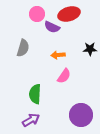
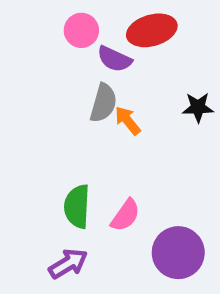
gray semicircle: (23, 48) -> (103, 103), moved
orange arrow: (58, 55) -> (128, 121), turned 56
pink semicircle: (64, 76) -> (125, 215), moved

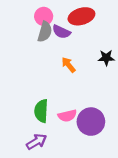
gray semicircle: (103, 103) -> (45, 32), moved
pink semicircle: (125, 215) -> (67, 116), turned 42
purple circle: (178, 253) -> (91, 122), moved

